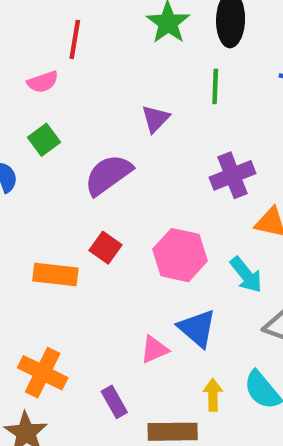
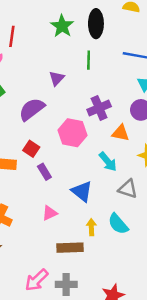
pink hexagon: (180, 255) -> (72, 133), moved
pink triangle: (154, 349) -> (50, 213), moved
purple rectangle: (114, 402) -> (44, 172), moved

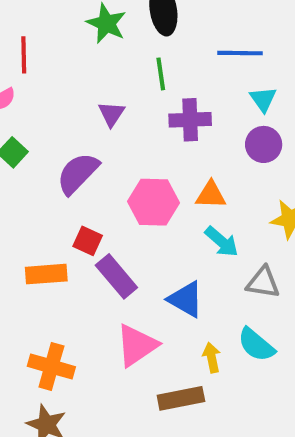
purple cross: (99, 108) -> (190, 120), moved, turned 30
orange triangle: (120, 133) -> (211, 195), moved
purple rectangle: (44, 172) -> (116, 276), size x1.5
pink triangle: (50, 213) -> (137, 345), size x1.6

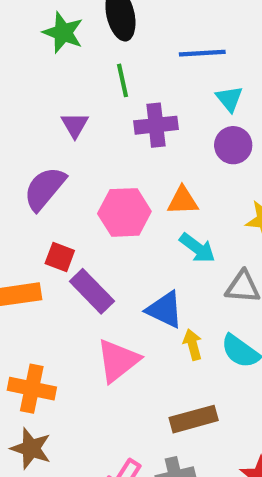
yellow arrow: (212, 358) -> (193, 345), moved
brown rectangle: (181, 398) -> (194, 419), moved

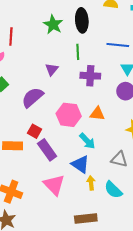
cyan arrow: (197, 248) -> (87, 141), moved
pink triangle: (118, 361) -> (54, 185), turned -45

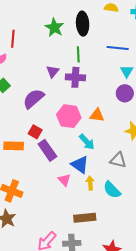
purple cross: (90, 76) -> (75, 77), moved
pink triangle: (54, 185) -> (64, 180), moved, size x0.6

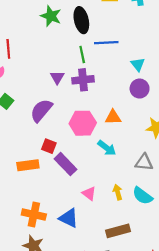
green star: (54, 27) -> (51, 16), moved
blue line: (118, 48) -> (106, 43), moved
blue triangle: (80, 165) -> (69, 218), moved

